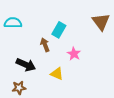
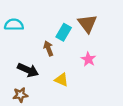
brown triangle: (101, 22) -> (87, 24), moved
pink star: (74, 54) -> (88, 59), moved

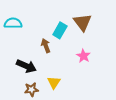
yellow triangle: (61, 80) -> (54, 82), moved, turned 40
brown star: (20, 95) -> (31, 90), moved

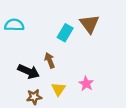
brown arrow: (46, 46) -> (50, 60), moved
pink star: (83, 56) -> (86, 84), moved

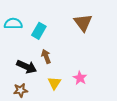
cyan rectangle: (65, 33) -> (39, 31), moved
brown star: (34, 97) -> (20, 90), moved

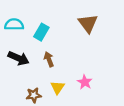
black arrow: (27, 67) -> (18, 58), moved
brown star: (20, 90) -> (34, 95), moved

